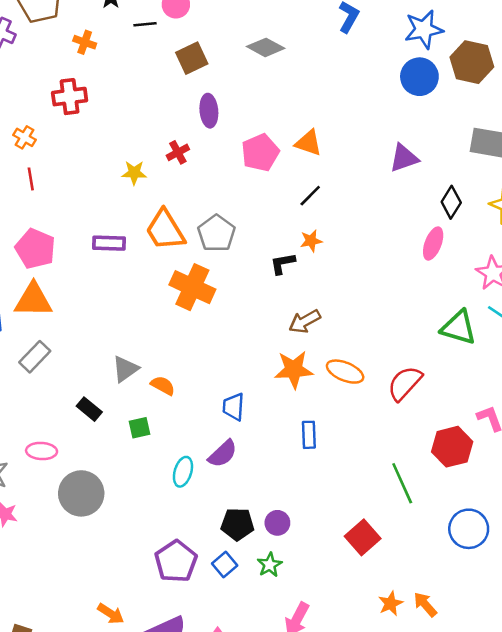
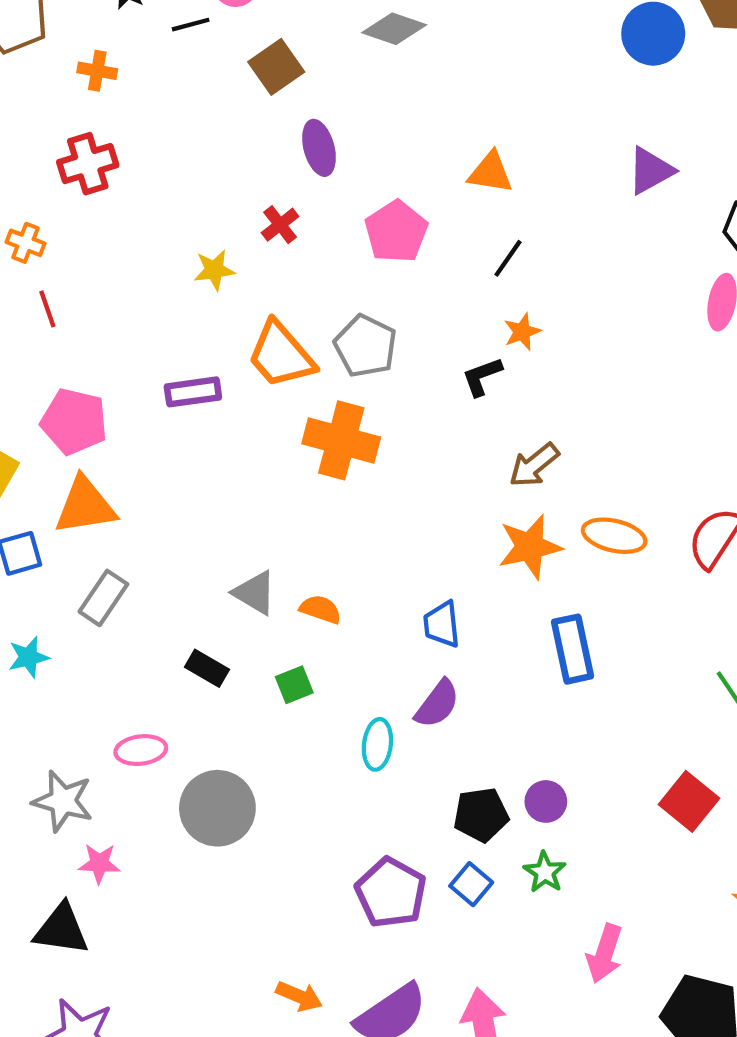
pink pentagon: (260, 153) -> (396, 232), moved
gray triangle: (125, 369) -> (255, 593), turned -44
blue rectangle: (309, 435) -> (573, 649), size x1.4

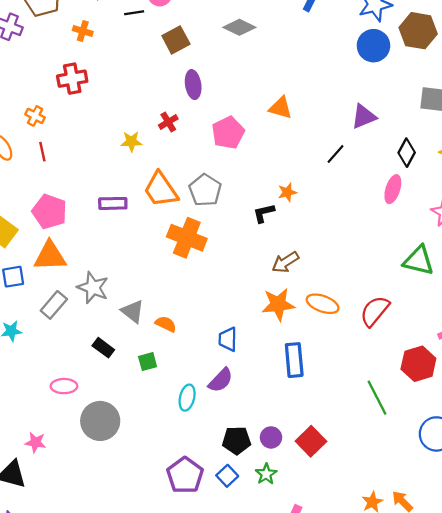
black line: (508, 258) -> (336, 154), moved
gray star: (63, 801) -> (93, 288), moved
red square: (689, 801) -> (311, 441), moved

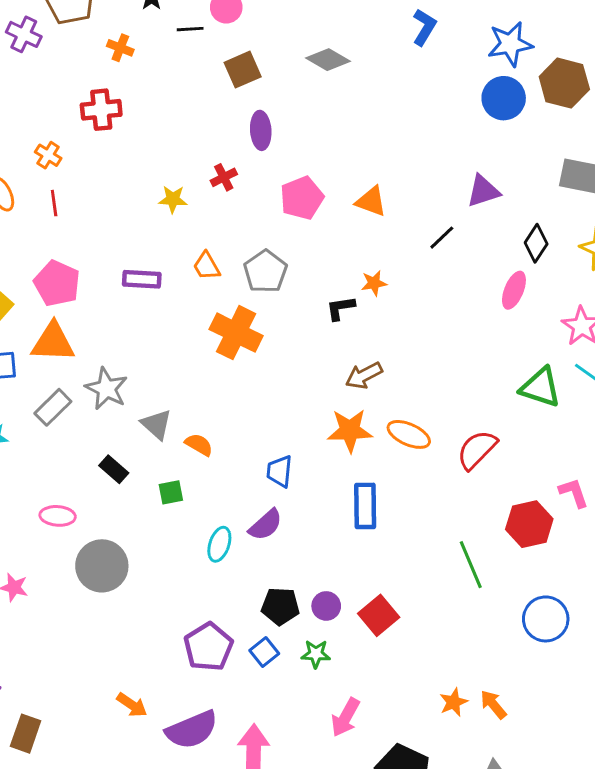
orange triangle: (281, 108) -> (371, 201), moved
orange trapezoid: (161, 190) -> (207, 266), size x0.6
green star: (266, 474) -> (316, 654), turned 30

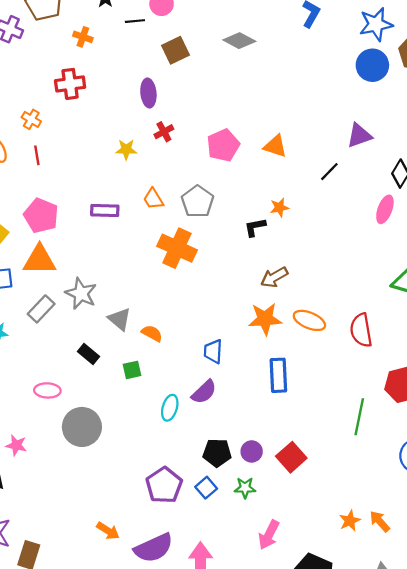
purple ellipse: (261, 130) -> (148, 93), moved
red semicircle: (477, 450) -> (361, 330), turned -52
green line: (471, 565) -> (359, 417), turned 36

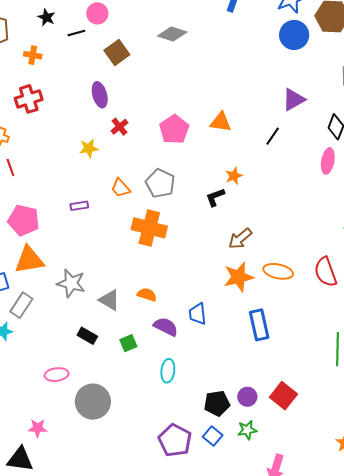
purple rectangle: (105, 210) -> (79, 206), size x0.7
gray rectangle: (41, 309) -> (21, 305), moved
orange semicircle: (152, 333) -> (147, 295), moved
purple semicircle: (204, 392) -> (166, 327), moved, turned -100

